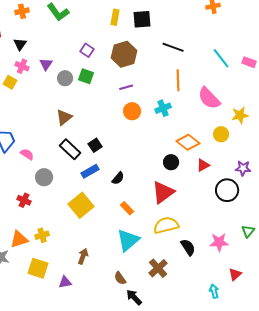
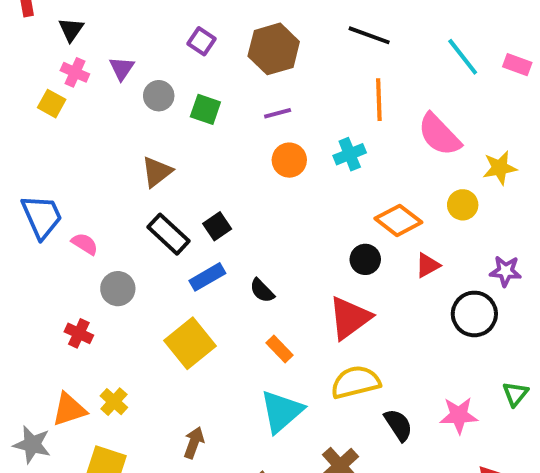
green square: (86, 76) -> (205, 109), moved
black semicircle: (118, 178) -> (262, 291), turned 96
yellow cross: (42, 235) -> (114, 402), turned -32

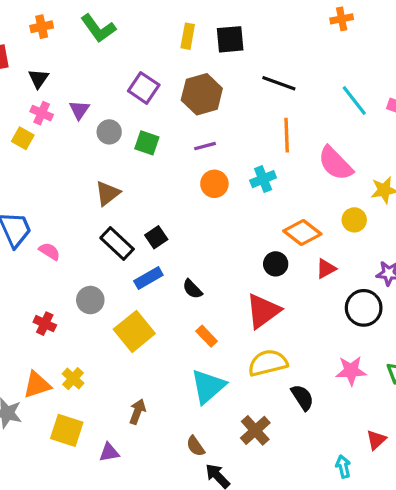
purple square: (202, 41) -> (144, 88), size x1.4
gray circle: (118, 289) -> (90, 300), moved
pink star: (459, 415) -> (351, 371), moved

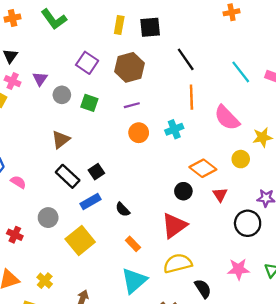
black line: (279, 83) -> (186, 59), turned 35
red triangle: (326, 269) -> (220, 195), turned -35
yellow cross: (73, 379) -> (45, 281), moved

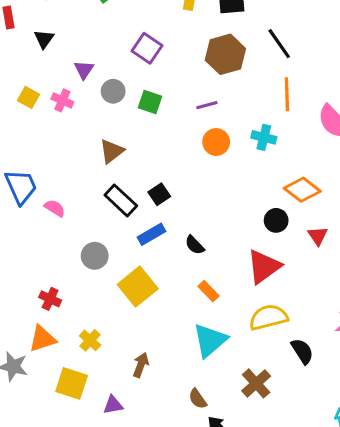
brown hexagon: (130, 67) -> (225, 54), moved
pink cross: (13, 81) -> (62, 100), moved
cyan cross: (174, 129) -> (264, 137), turned 36
red triangle: (220, 195) -> (318, 236), moved
red cross: (15, 235) -> (50, 299), moved

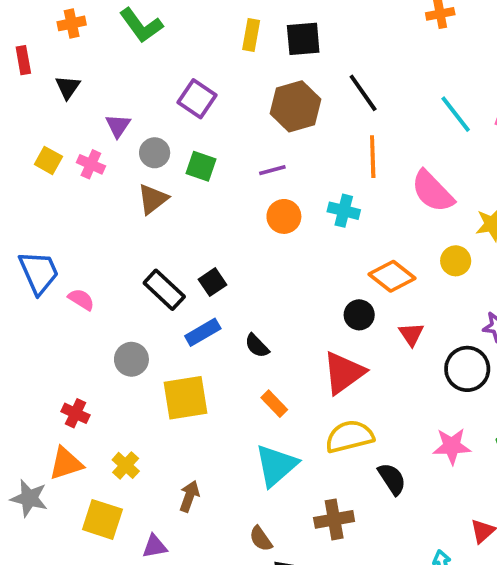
brown triangle: (112, 151) -> (153, 199), moved
yellow square: (138, 287) -> (185, 398), turned 30
brown cross: (256, 383) -> (334, 519), turned 32

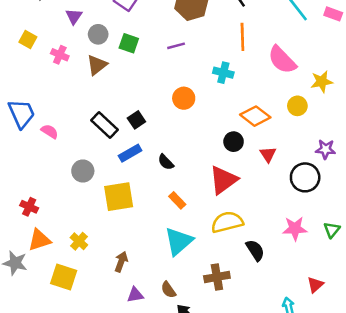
pink cross: (91, 164) -> (60, 55), moved
orange circle: (284, 216) -> (184, 98), moved
red cross: (75, 413) -> (29, 207), moved
purple triangle: (155, 546) -> (135, 295), moved

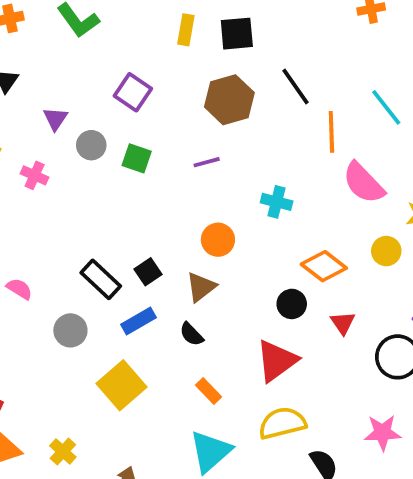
orange line: (242, 37) -> (331, 132), moved
brown triangle: (97, 65) -> (201, 287), moved
gray circle: (83, 171) -> (70, 330), moved
yellow square: (119, 197) -> (122, 385), turned -32

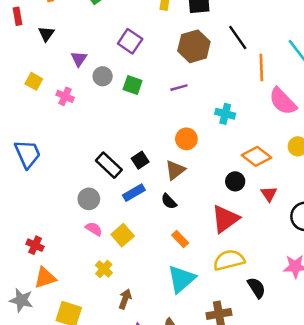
pink semicircle: (19, 289) -> (94, 229), moved
yellow square: (122, 385) -> (123, 235), size x0.7
yellow cross: (63, 451) -> (104, 269), moved

